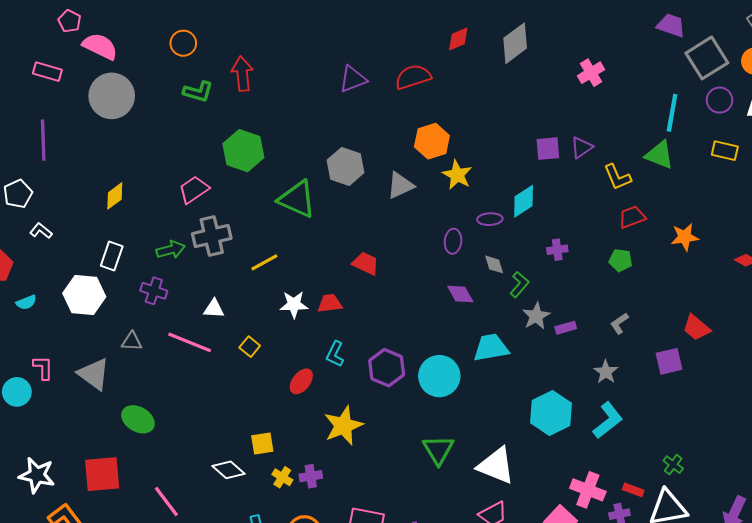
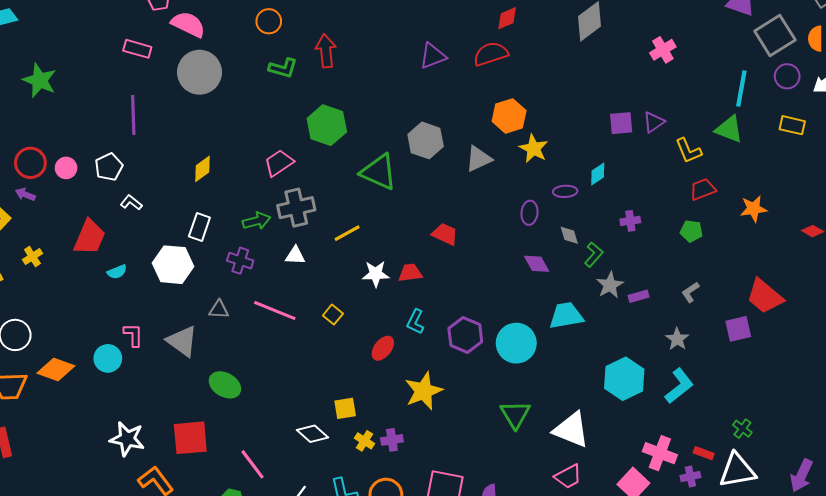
red diamond: (458, 39) -> (507, 18), moved
cyan diamond: (524, 201) -> (598, 174), size x0.7
white triangle: (214, 309) -> (295, 256), moved
red trapezoid: (696, 328) -> (765, 296), size x1.4

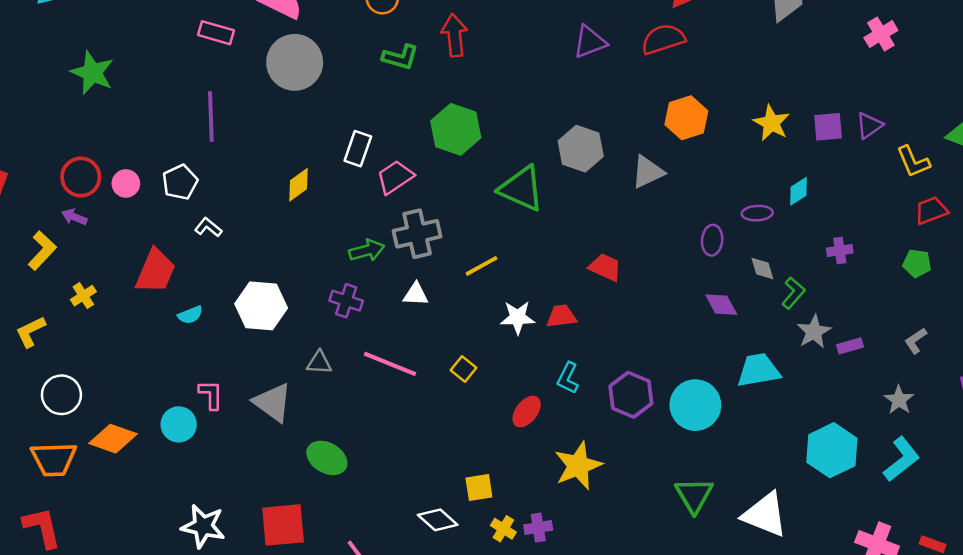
yellow star: (534, 149) -> (771, 123), moved
white rectangle: (199, 227) -> (358, 149), moved

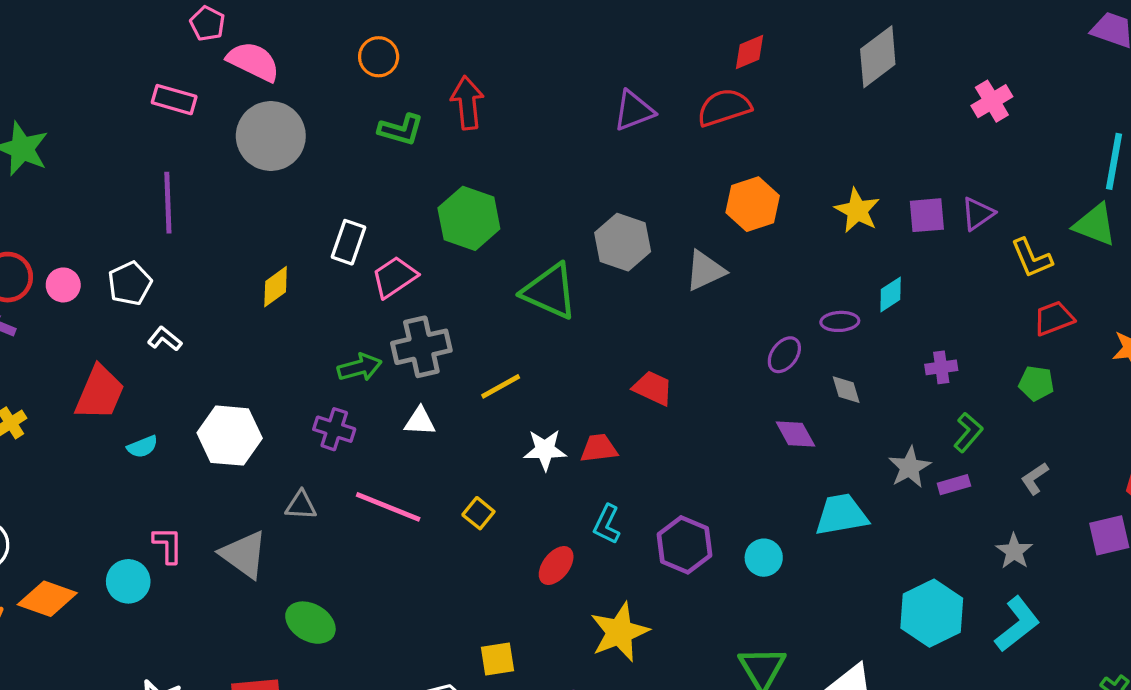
purple ellipse: (712, 240) -> (784, 355), turned 32
green L-shape: (793, 293) -> (968, 432), moved
cyan circle: (695, 405) -> (764, 558), size x0.6

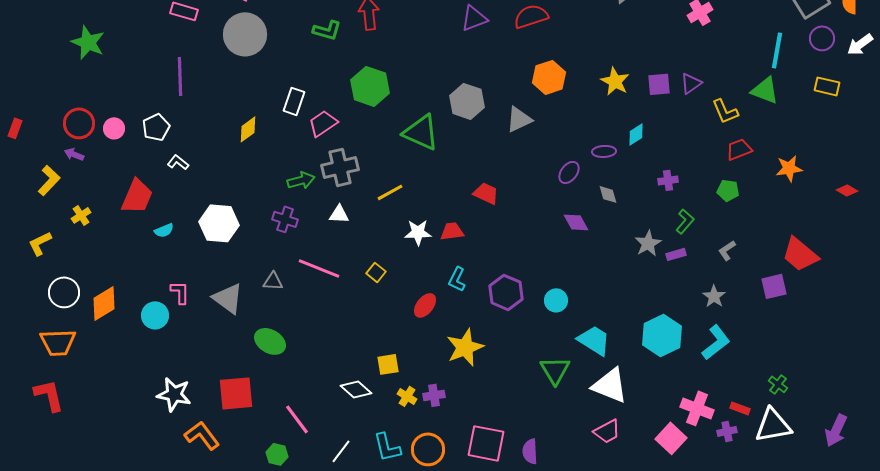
gray triangle: (301, 505) -> (273, 281), moved
cyan trapezoid: (841, 515) -> (594, 340), moved, turned 42
orange diamond: (47, 599) -> (104, 303), moved, turned -51

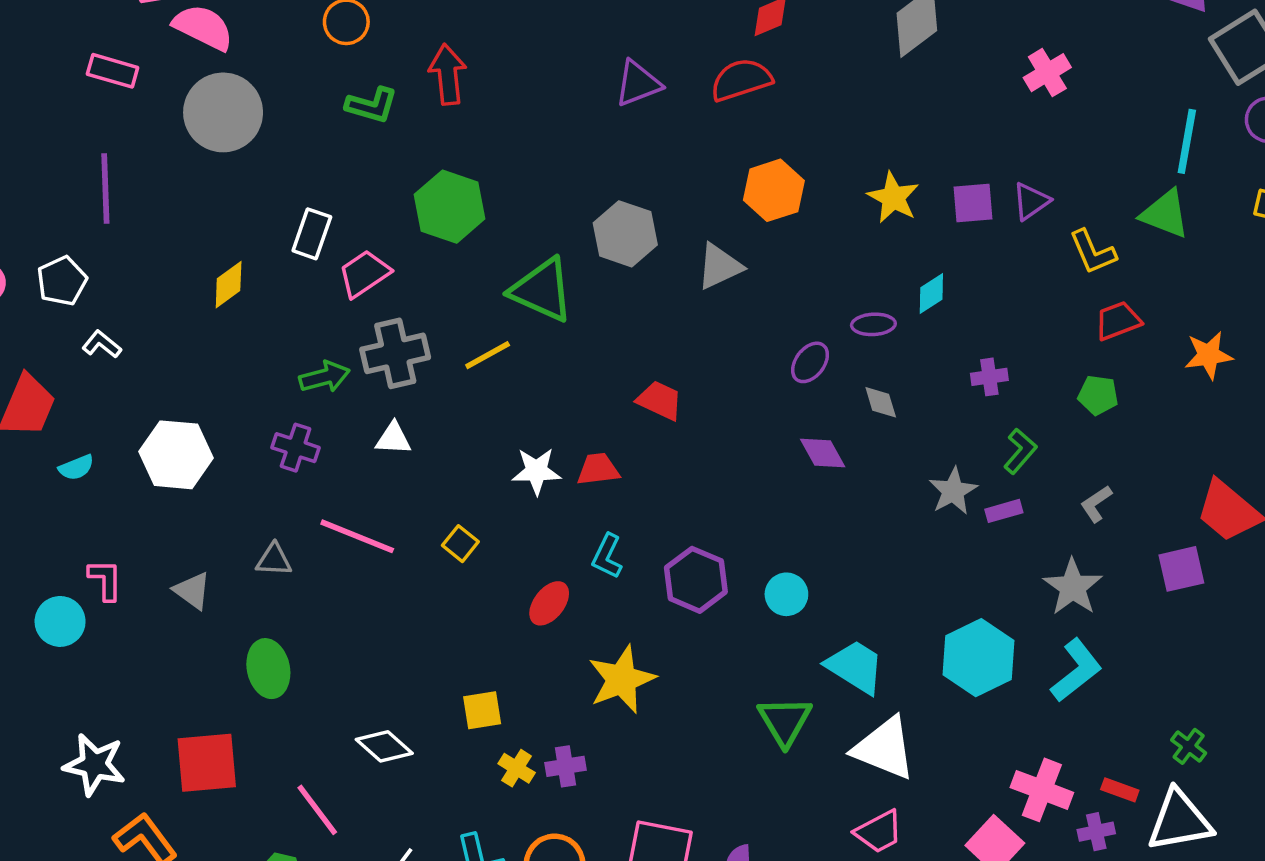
yellow line: (390, 192) -> (488, 355), moved
gray star: (714, 296) -> (1073, 587), size x1.4
gray triangle: (228, 298) -> (192, 591), size x0.7
green ellipse: (270, 341) -> (268, 669), turned 48
white diamond: (356, 389) -> (384, 746), moved

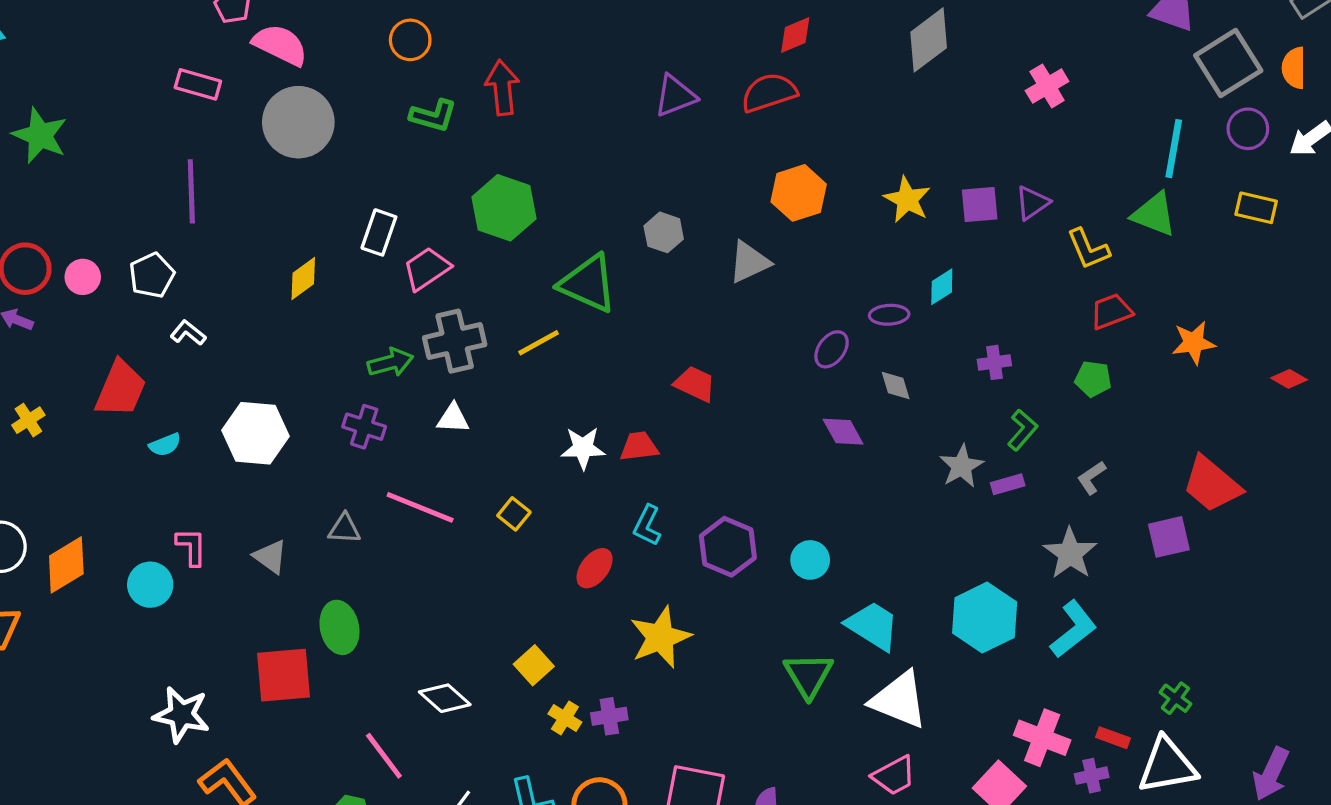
gray hexagon: (625, 234) -> (664, 232), size x0.7
yellow square: (482, 710) -> (534, 665), turned -33
red square: (207, 763) -> (284, 675), moved

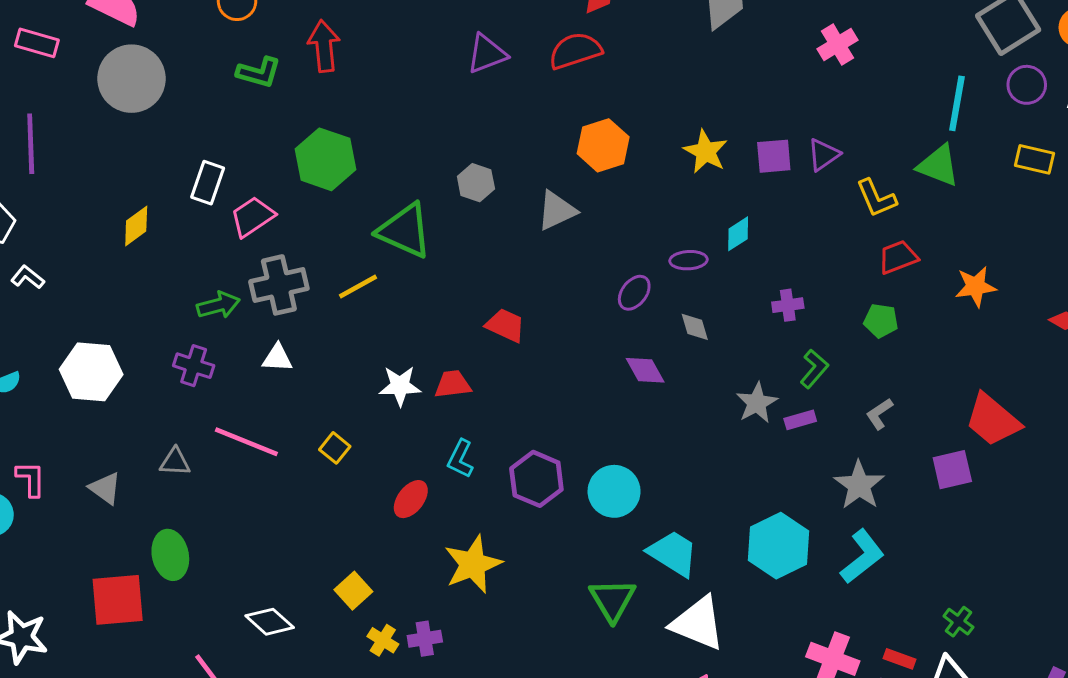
cyan circle: (810, 560) -> (614, 491), size x1.4

